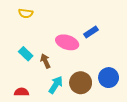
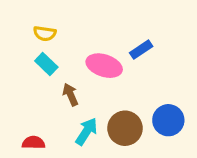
yellow semicircle: (26, 13) -> (45, 34), moved
cyan rectangle: (26, 54) -> (46, 64), moved

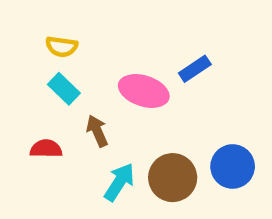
red semicircle: (33, 143) -> (46, 149), moved

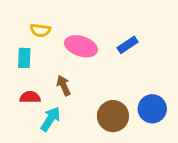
cyan rectangle: (64, 89) -> (24, 58), moved, turned 48
pink ellipse: (144, 91) -> (81, 46), moved
cyan arrow: (119, 182) -> (50, 119), moved

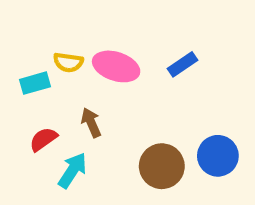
yellow semicircle: (40, 30) -> (68, 62), moved
cyan rectangle: (24, 58) -> (35, 83), turned 72
red semicircle: (30, 97) -> (43, 139), turned -36

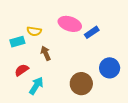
pink ellipse: (116, 66) -> (70, 24), moved
brown arrow: (91, 123) -> (46, 53), moved
blue circle: (218, 156) -> (110, 68), moved

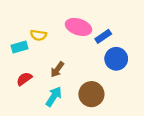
brown arrow: (46, 53) -> (57, 69), moved, turned -120
blue circle: (110, 68) -> (116, 59), moved
cyan arrow: (36, 86) -> (54, 96), moved

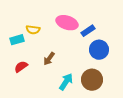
brown circle: (91, 94) -> (92, 80), moved
cyan arrow: (54, 96) -> (66, 82), moved

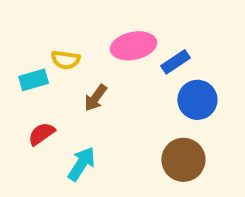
pink ellipse: (67, 23) -> (133, 46), turned -30
brown arrow: (49, 59) -> (96, 98), moved
cyan arrow: (66, 82) -> (82, 164), moved

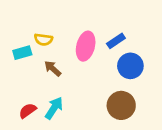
pink ellipse: (133, 46) -> (86, 46), moved, turned -64
brown arrow: (96, 98) -> (53, 69), moved, turned 96
red semicircle: (42, 134) -> (28, 111), moved

